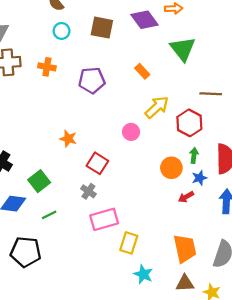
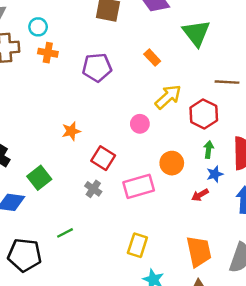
cyan circle: (62, 31) -> (38, 27), moved
orange star: (68, 139) -> (71, 131), turned -30
orange circle: (171, 168) -> (172, 163), moved
green line: (49, 215) -> (65, 233), moved
pink rectangle: (104, 219) -> (139, 186), moved

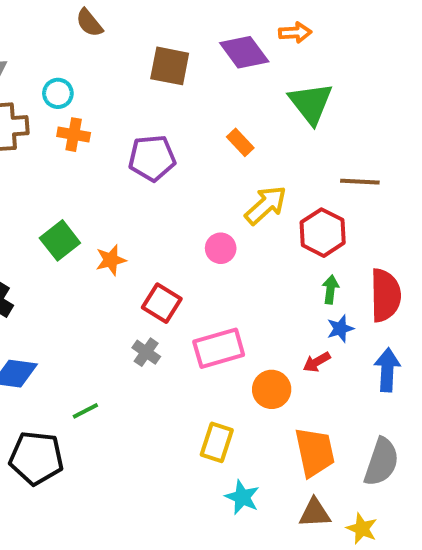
orange circle: (172, 163) -> (272, 389), moved
green square: (39, 178) -> (60, 240), moved
green line: (65, 233) -> (85, 411), moved

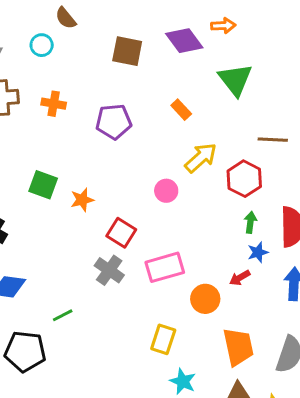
cyan circle: (58, 93) -> (42, 45), moved
green square: (60, 240) -> (43, 185), turned -32
gray cross: (146, 352) -> (109, 270), size x1.4

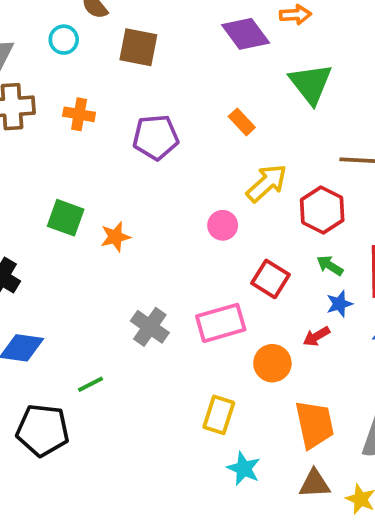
brown square: (127, 51) -> (138, 47), moved
green arrow: (250, 222) -> (330, 266), turned -65
red square: (121, 233) -> (270, 279), moved

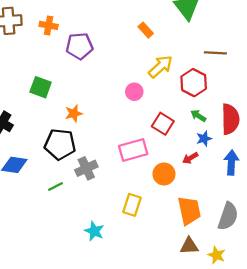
purple pentagon: (156, 137) -> (79, 46), moved
orange star: (115, 237) -> (74, 113), moved
gray cross: (150, 327) -> (86, 168), moved, turned 30
black pentagon: (43, 430) -> (60, 144), moved
cyan star: (244, 468) -> (94, 231), moved

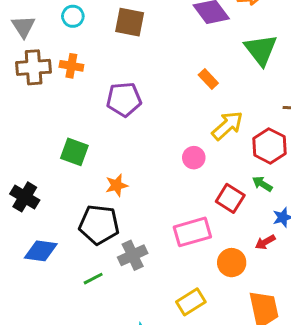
orange cross: (49, 25) -> (71, 66), moved
green arrow: (198, 116) -> (262, 184), moved
yellow rectangle: (132, 205) -> (191, 302), turned 40

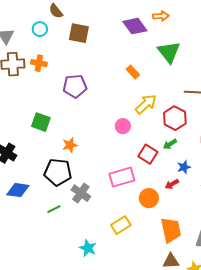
green arrow: (262, 184) -> (170, 144), turned -64
gray cross: (133, 255) -> (81, 193), turned -30

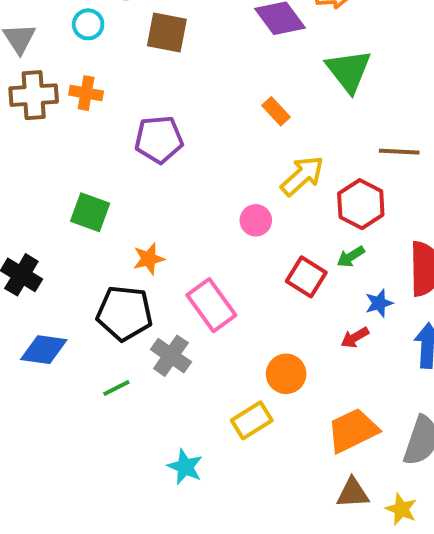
pink rectangle: (122, 177) -> (211, 305), moved, turned 70
orange circle: (149, 198) -> (286, 374), moved
orange trapezoid: (171, 230) -> (353, 430), turned -104

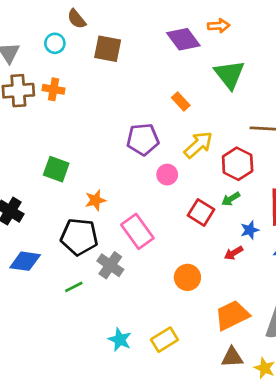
purple pentagon: (159, 140) -> (143, 139), moved
yellow rectangle: (252, 420) -> (164, 340), moved

